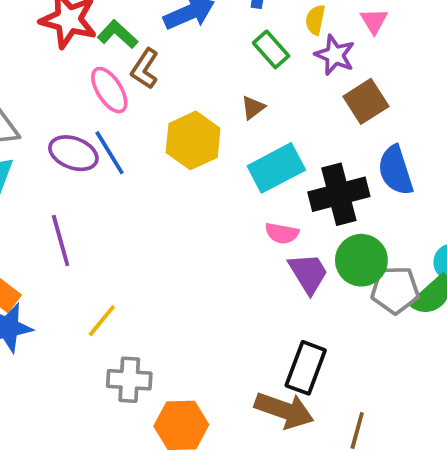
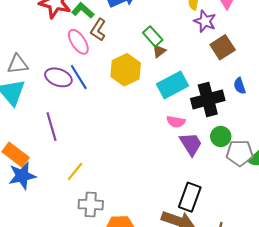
green rectangle: (271, 49) -> (153, 36), moved
blue semicircle: (396, 170) -> (240, 86), size x0.6
green circle: (361, 260) -> (221, 136), size x0.7

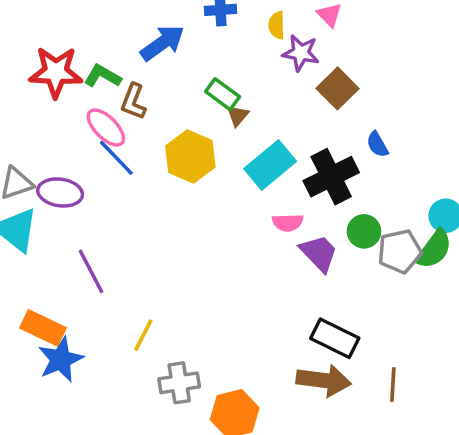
purple ellipse: (58, 77) -> (60, 192), moved
blue line: (79, 77) -> (116, 158), moved
black rectangle: (190, 197) -> (335, 338), turned -72

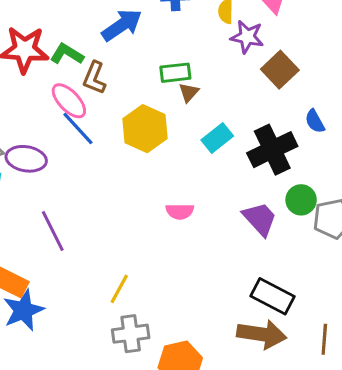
green rectangle: (223, 94) -> (175, 73), turned -44
cyan rectangle: (270, 165) -> (217, 138), size x0.7
pink semicircle: (288, 223) -> (180, 211), moved
yellow line: (143, 335) -> (119, 289), moved

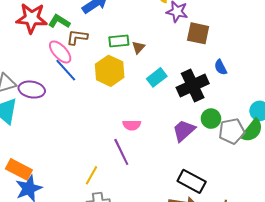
brown square: (280, 70) -> (198, 33), turned -35
green rectangle: (175, 73) -> (119, 41), moved
brown L-shape: (94, 78) -> (77, 37), turned 75
purple trapezoid: (260, 219) -> (184, 131), turned -90
purple line: (53, 231) -> (121, 152), moved

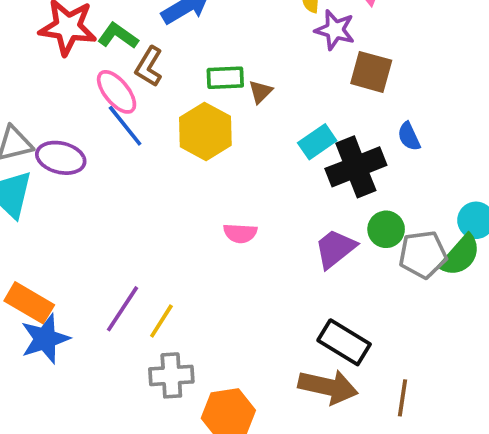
brown L-shape: (77, 37) -> (149, 67), turned -70
cyan rectangle: (157, 77) -> (317, 142), moved
purple line: (121, 152) -> (122, 309), moved, turned 56

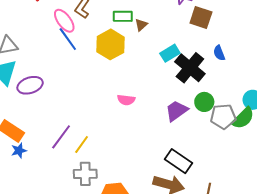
purple ellipse: (61, 158) -> (30, 85), moved, turned -35
black cross: (356, 167) -> (190, 68), turned -32
blue star: (45, 339) -> (19, 151), size x0.6

